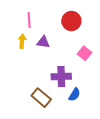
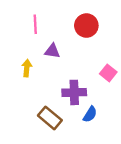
yellow arrow: (22, 41) -> (27, 68), moved
pink square: (85, 53) -> (108, 73), moved

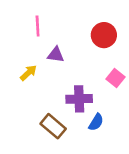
red circle: (86, 26) -> (104, 35), moved
yellow arrow: (27, 68) -> (28, 73), turned 42

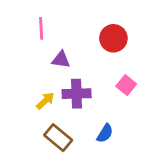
yellow arrow: (28, 73) -> (45, 101), moved
purple cross: (79, 99) -> (77, 94), moved

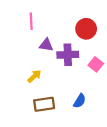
purple cross: (77, 94) -> (68, 55), moved
brown rectangle: (58, 138) -> (44, 104), turned -48

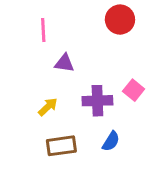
red circle: (86, 29) -> (120, 20), moved
purple cross: (68, 55) -> (97, 101), moved

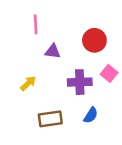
red circle: (120, 20) -> (94, 40), moved
yellow arrow: (48, 107) -> (28, 83), moved

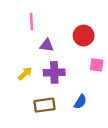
pink square: (109, 73) -> (97, 65), turned -32
purple cross: (80, 82) -> (54, 72), moved

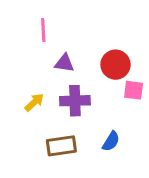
red circle: (84, 36) -> (116, 65), moved

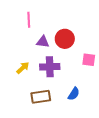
red circle: (116, 65) -> (65, 39), moved

